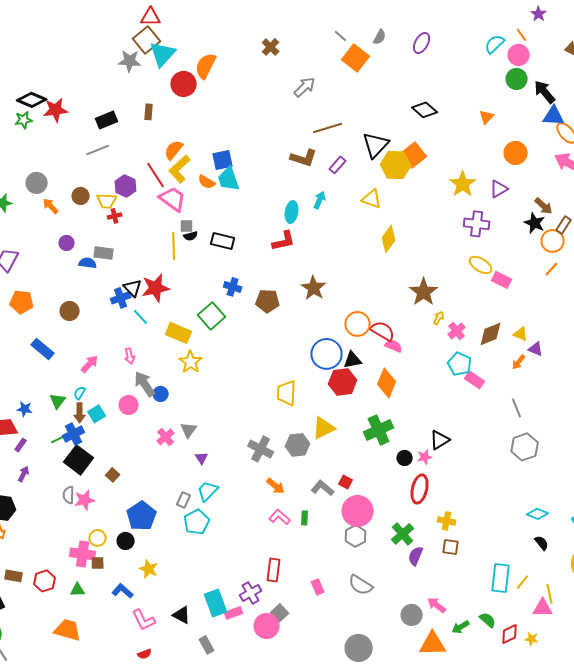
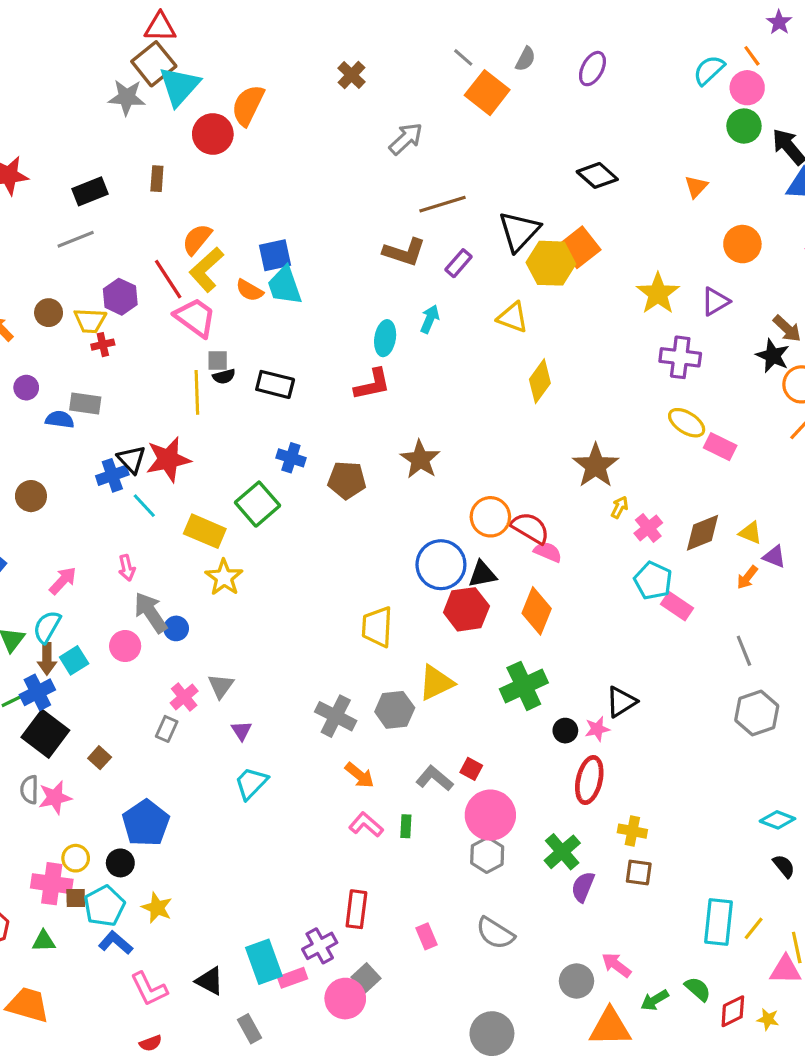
cyan semicircle: (80, 393) -> (47, 627), size x1.5
gray rectangle: (184, 500) -> (167, 729), moved
cyan pentagon: (197, 522) -> (104, 906), moved

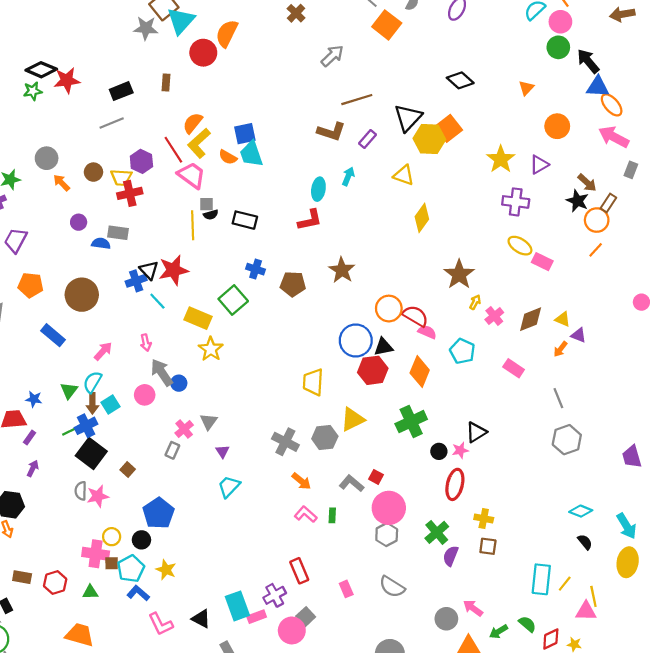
red cross: (103, 345) -> (130, 193), size x1.6
brown circle: (31, 496) -> (82, 295), size x1.6
cyan pentagon: (653, 581) -> (462, 351), moved
red rectangle: (356, 909) -> (299, 571), turned -30

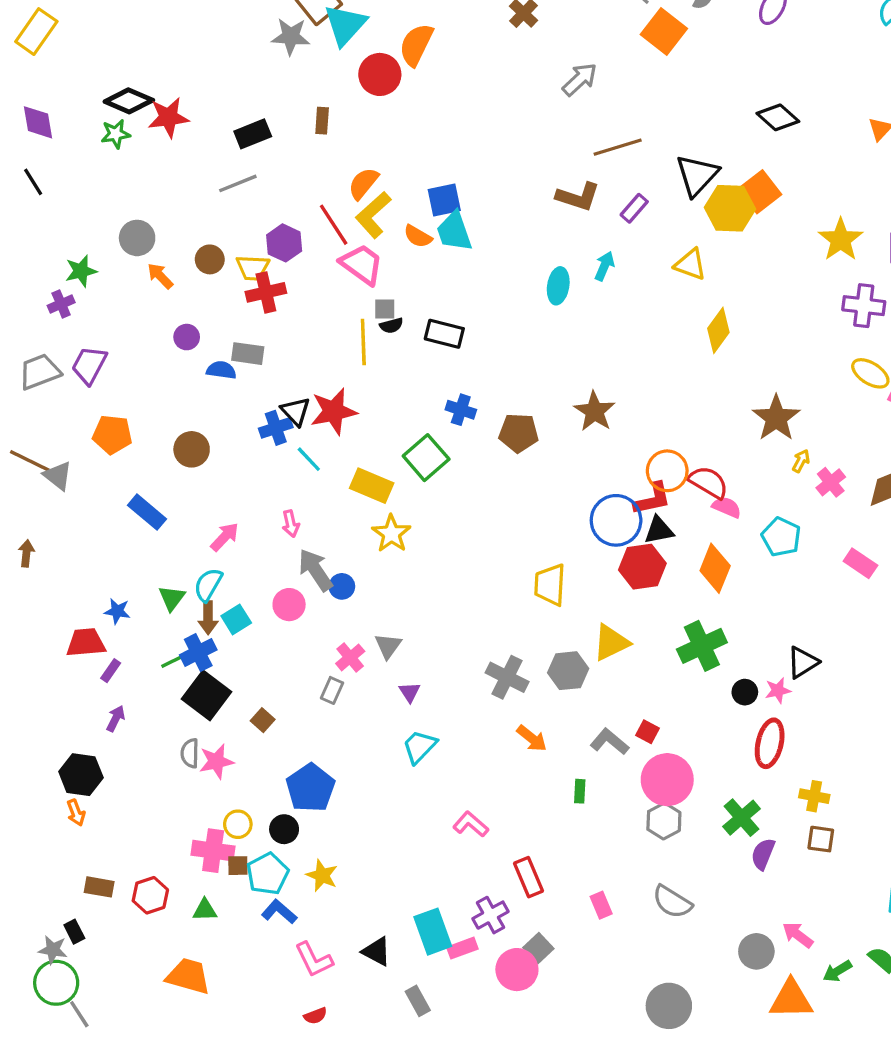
red L-shape: (310, 220) -> (652, 499), moved
brown circle: (82, 295) -> (192, 449), size x0.7
pink L-shape: (306, 514) -> (471, 824), moved

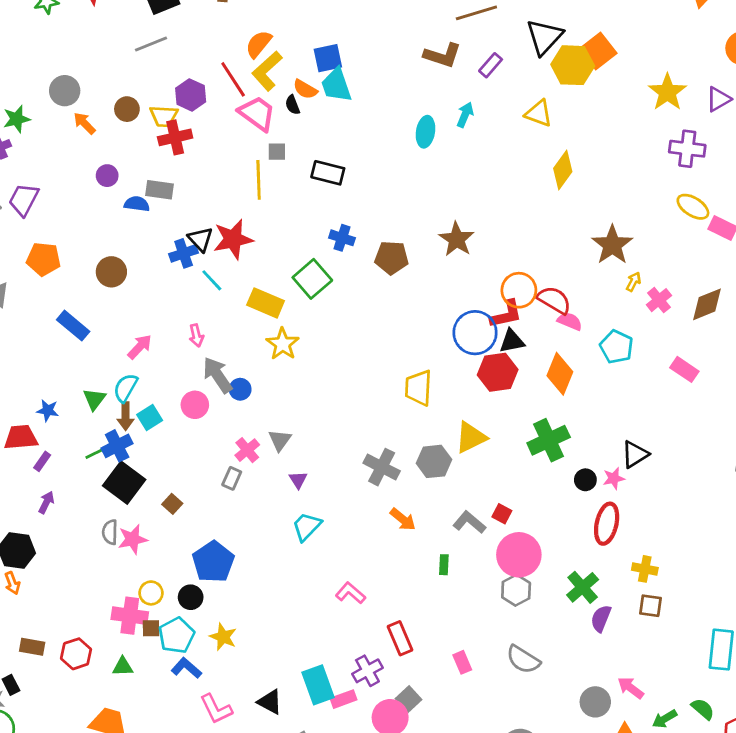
black semicircle: (391, 325) -> (292, 105), moved, turned 84

